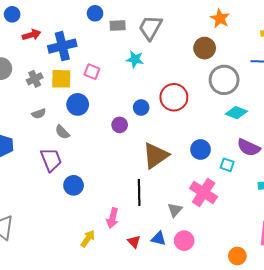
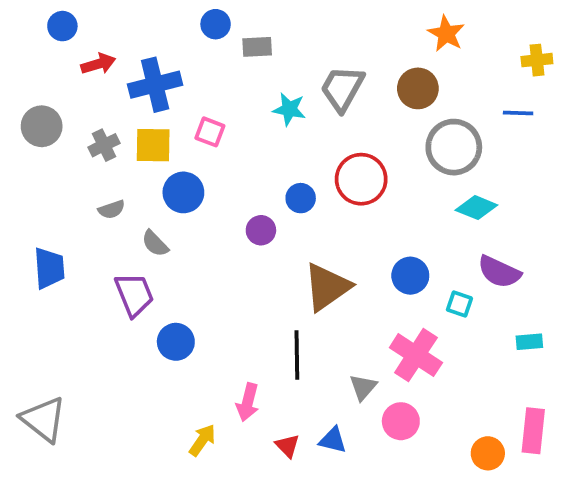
gray trapezoid: (150, 28) -> (342, 88), moved
pink circle: (184, 241) -> (401, 421), moved
orange circle: (237, 256) -> (488, 453), moved

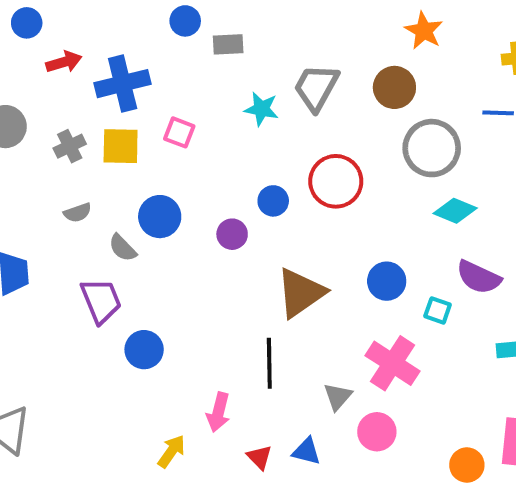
blue circle: (183, 192) -> (160, 217), moved

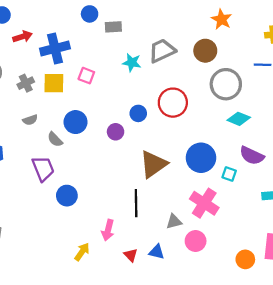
gray trapezoid: (316, 87) -> (162, 51), turned 36
blue circle: (387, 281) -> (201, 158), size x1.4
gray triangle: (338, 397) -> (174, 222), turned 35

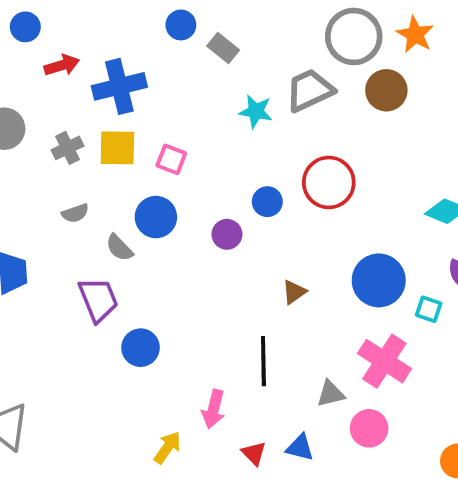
gray rectangle: (113, 27) -> (223, 48), turned 42
pink square: (86, 76) -> (171, 159), moved
gray circle: (226, 84) -> (354, 36), moved
brown triangle: (153, 164) -> (294, 292), size x0.5

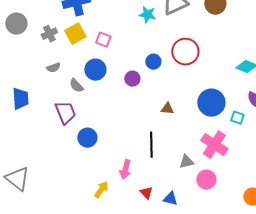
yellow square: (117, 148) -> (75, 34), turned -30
brown triangle: (294, 292) -> (167, 109), turned 40
blue triangle: (300, 448) -> (170, 199), moved

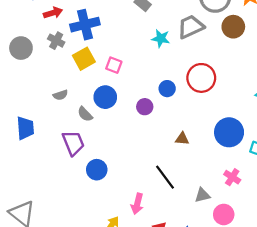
gray cross: (49, 34) -> (56, 41), moved, turned -35
black line: (151, 145) -> (165, 177), turned -35
pink cross: (214, 145) -> (232, 177), size x0.6

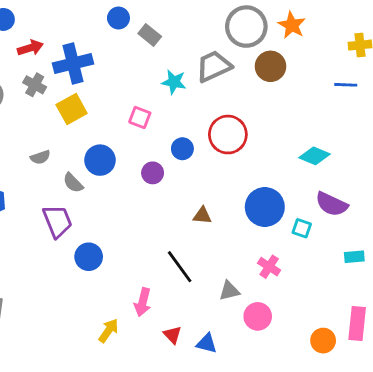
pink square: (114, 65) -> (140, 117), moved

